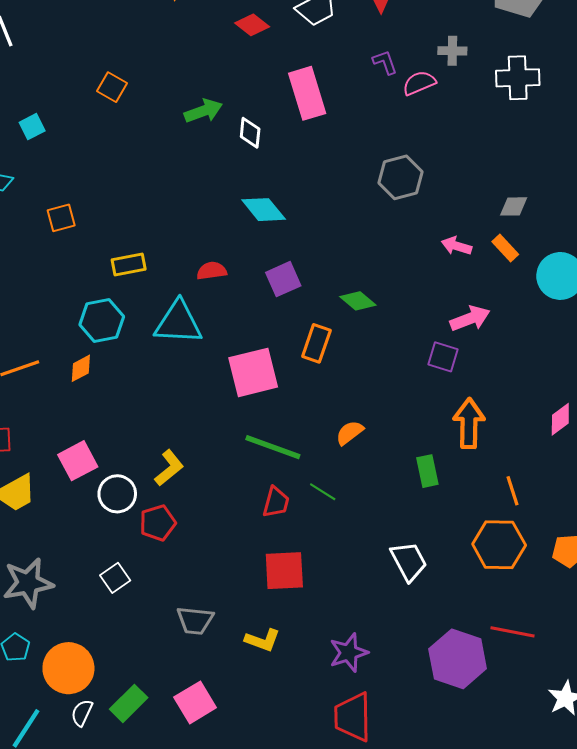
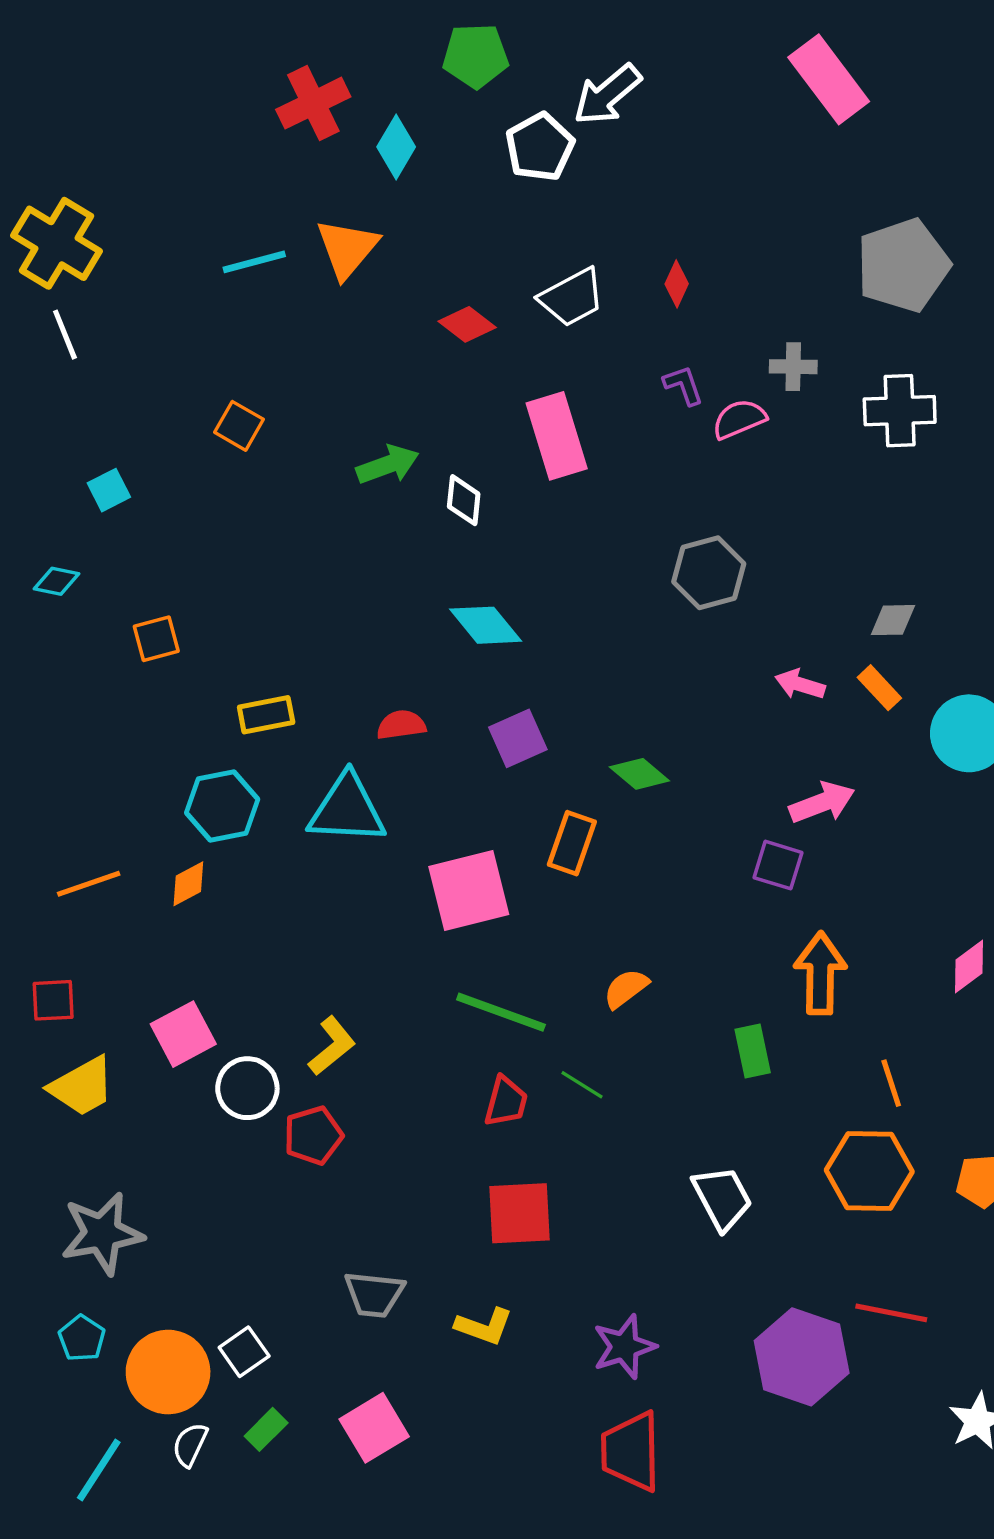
white square: (115, 578) -> (244, 1352), moved
green rectangle: (129, 703) -> (266, 1429), size x0.7

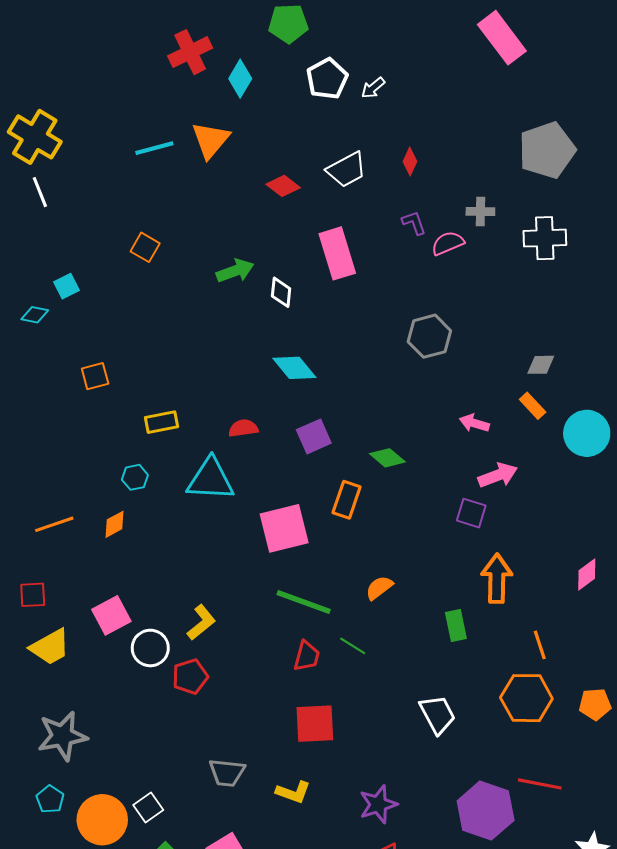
white arrow: (607, 95) -> (373, 88), moved, size x0.6
cyan diamond: (57, 581) -> (35, 315), moved
pink arrow: (800, 684) -> (474, 423), moved
cyan hexagon: (222, 806) -> (135, 477), size x0.6

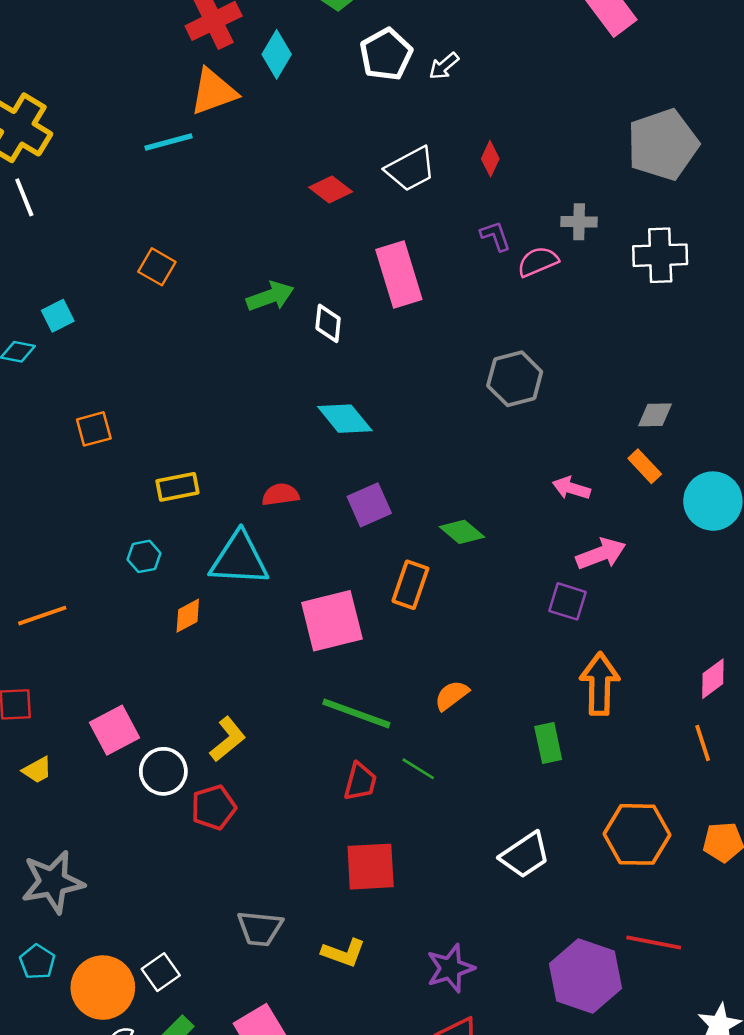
orange triangle: (211, 140) -> (214, 92), moved, turned 30
orange diamond: (114, 524) -> (188, 616), moved
orange line: (540, 645) -> (703, 743), moved
yellow trapezoid: (50, 647) -> (37, 770), size x0.6
white trapezoid: (438, 714) -> (525, 855), turned 84

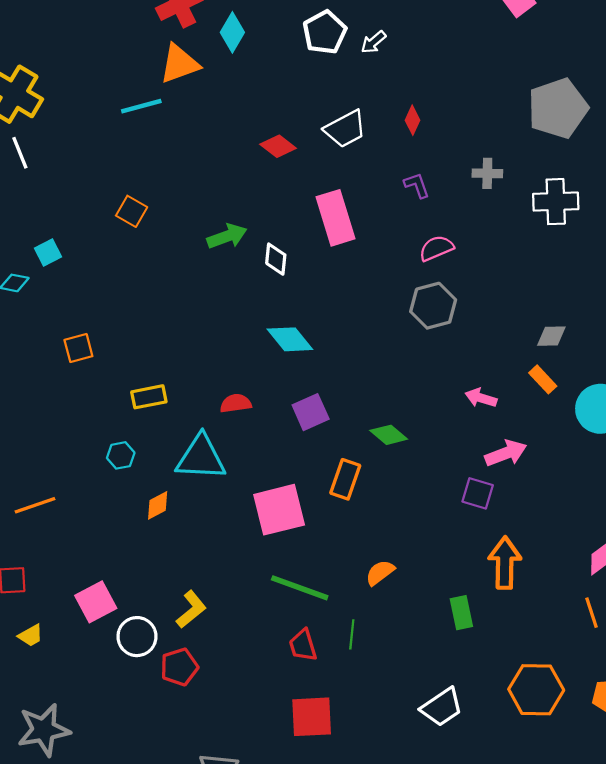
pink semicircle: (538, 262) -> (436, 248), moved
green line: (418, 769) -> (352, 634), turned 64
red trapezoid: (360, 782) -> (303, 645), turned 148

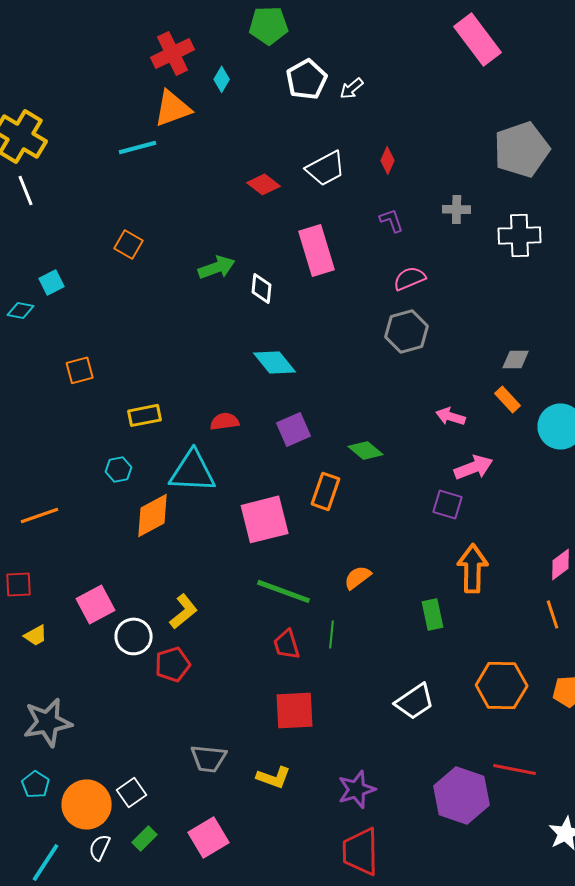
cyan diamond: (232, 32) -> (222, 79), size x0.7
orange diamond: (158, 505) -> (153, 515), size x1.6

